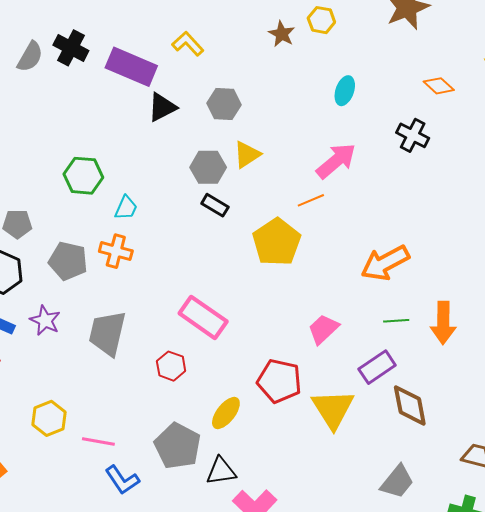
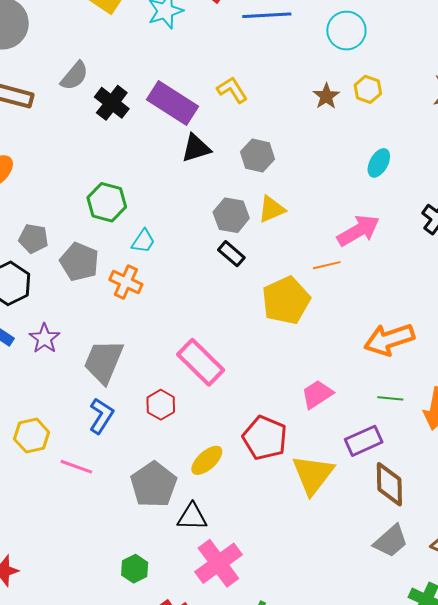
black cross: (71, 48) -> (112, 103), moved
gray pentagon: (68, 261) -> (79, 262), moved
blue L-shape: (122, 480) -> (101, 416), moved, turned -123
gray trapezoid: (397, 482) -> (391, 541), moved

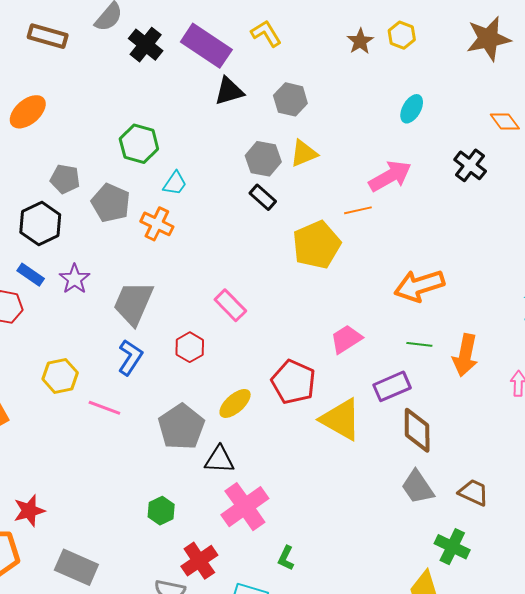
pink rectangle: (201, 362) -> (230, 305), size x0.7
yellow triangle: (313, 475) -> (341, 419), turned -39
gray trapezoid: (391, 541) -> (418, 487), turned 96

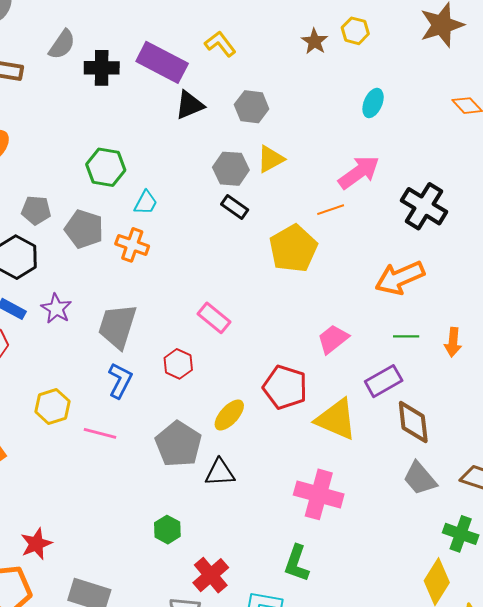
black cross: (146, 45) -> (102, 68), turned -32
black cross: (470, 165) -> (424, 206), moved, size x1.4
orange arrow: (465, 355) -> (453, 342), size x0.7
pink cross: (245, 507) -> (319, 494), moved, turned -33
green L-shape: (286, 558) -> (297, 563), size x1.5

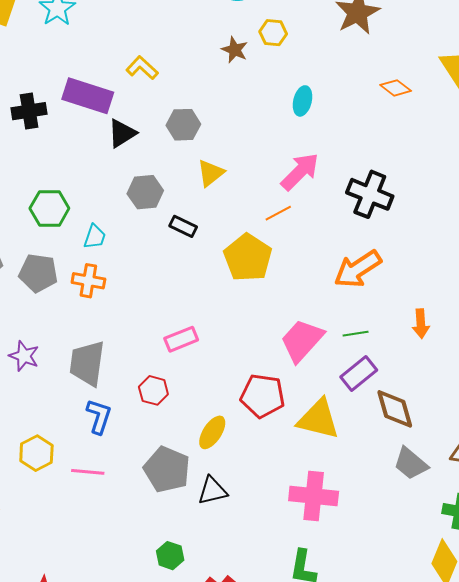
gray hexagon: (231, 169) -> (145, 192), moved
pink rectangle: (214, 318) -> (181, 339), turned -52
green line: (406, 336) -> (356, 334), moved
pink trapezoid: (333, 339) -> (302, 340), size x1.4

